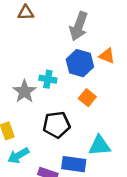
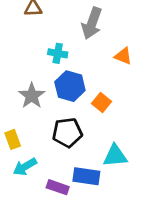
blue hexagon: (80, 63) -> (70, 86), moved
cyan cross: (48, 79) -> (58, 53), moved

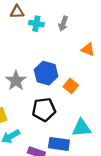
gray arrow: (92, 23) -> (63, 24), size x0.6
cyan cross: (58, 53) -> (36, 24), moved

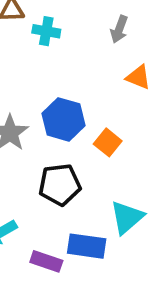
gray arrow: (63, 24) -> (119, 29), moved
cyan triangle: (81, 128) -> (127, 217), turned -36

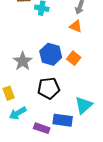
orange triangle: (138, 77) -> (76, 26), moved
orange square: (108, 142) -> (74, 58), moved

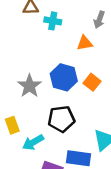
orange triangle: (76, 26) -> (85, 43), moved, turned -32
cyan arrow: (18, 113) -> (33, 142), moved

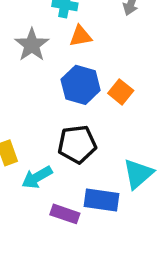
orange triangle: (85, 43) -> (81, 36), moved
gray star: (29, 86) -> (32, 45), moved

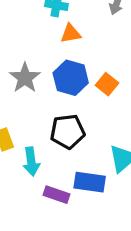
gray star: (32, 45) -> (25, 78), moved
cyan arrow: (37, 177) -> (31, 162), turned -68

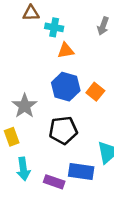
gray star: (25, 78) -> (25, 106), moved
cyan arrow: (31, 162) -> (23, 169), moved

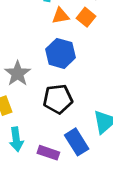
orange square: (95, 92) -> (86, 17), moved
blue rectangle: (81, 172) -> (77, 142), turned 50

